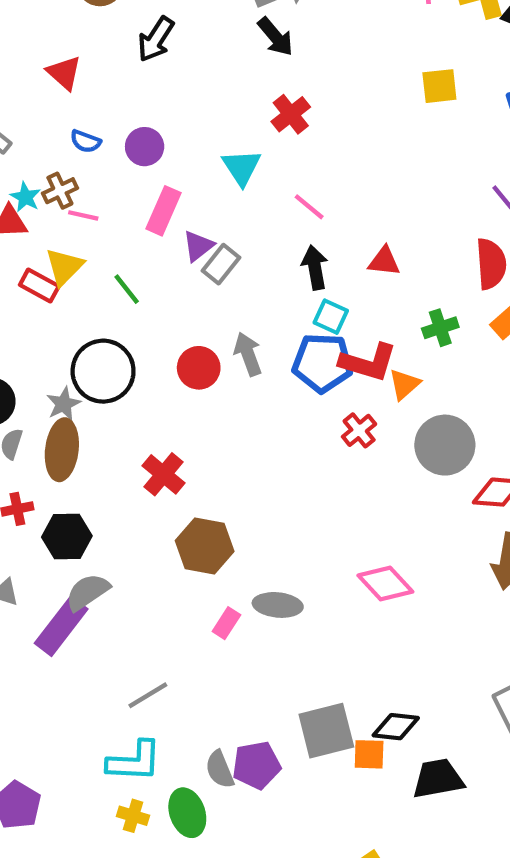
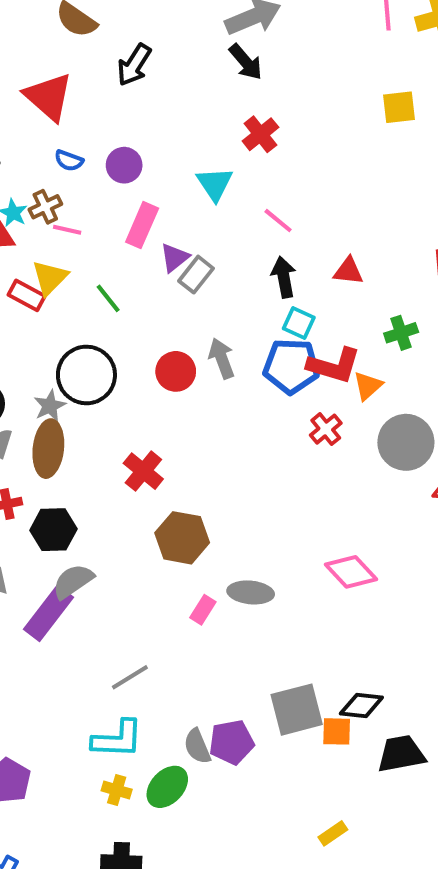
red triangle: (64, 73) -> (49, 97), size x1.5
green ellipse: (187, 813) -> (167, 787), turned 63

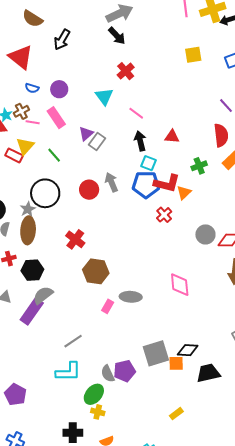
pink rectangle: (142, 225) -> (56, 118), moved, turned -55
gray circle: (406, 442) -> (205, 234), moved, size x0.7
pink diamond: (351, 572) -> (180, 285), turned 40
yellow cross: (117, 790) -> (98, 412), moved

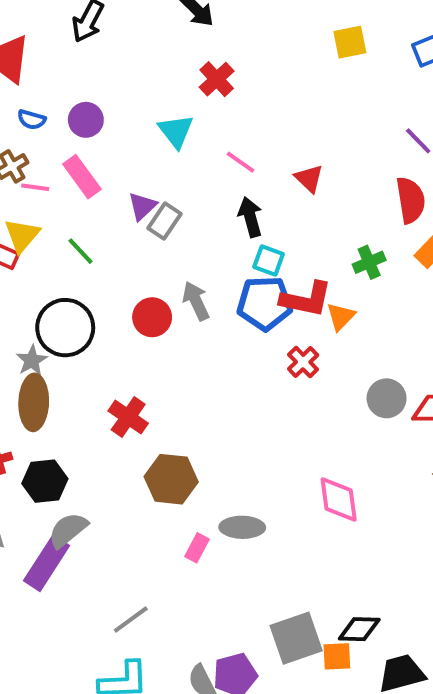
red triangle: (172, 137) -> (309, 178), moved, turned 42

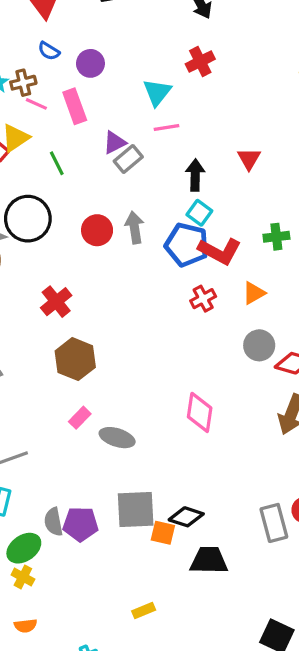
pink line: (240, 162) -> (167, 128), moved, turned -60
orange triangle: (341, 316) -> (254, 293), moved
gray ellipse: (242, 527) -> (117, 438), moved

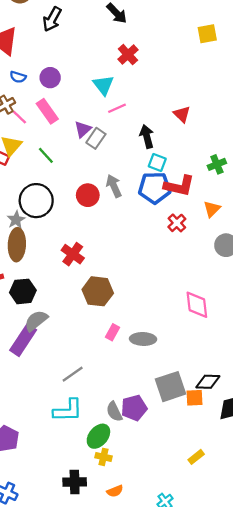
pink line: (36, 104) -> (20, 117), turned 35

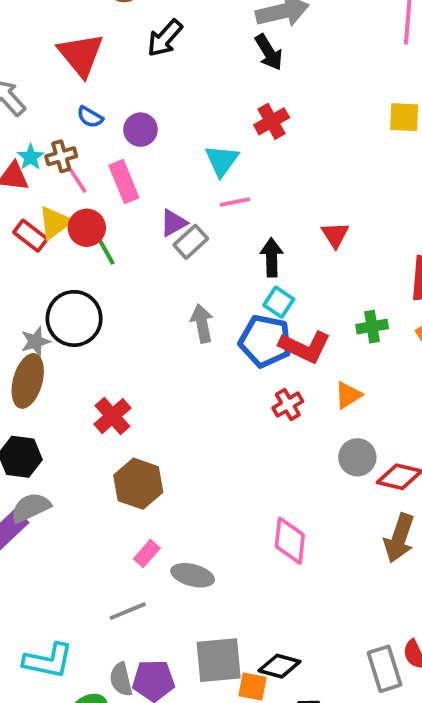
red circle: (88, 195) -> (87, 228), moved
gray line: (73, 374) -> (128, 611), moved

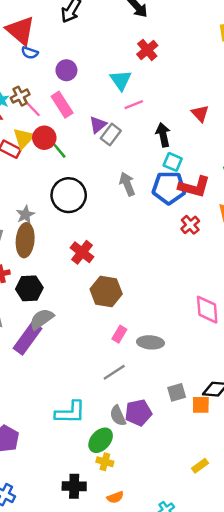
blue semicircle: (90, 117) -> (30, 53), moved
black circle: (74, 318) -> (69, 195), moved
gray square: (219, 660) -> (177, 392), size x0.6

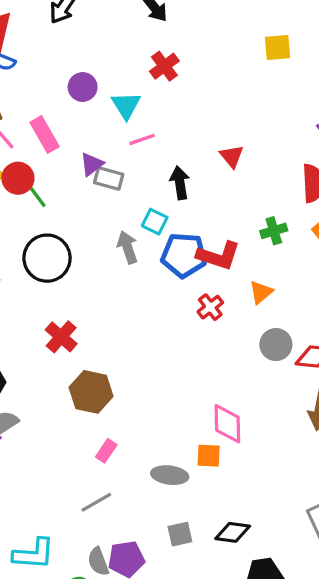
purple circle: (66, 70) -> (83, 87), moved
gray rectangle: (111, 134) -> (109, 179), turned 65
cyan square: (173, 162) -> (155, 222), moved
gray ellipse: (151, 342) -> (170, 475), moved
orange square: (201, 405) -> (209, 456), moved

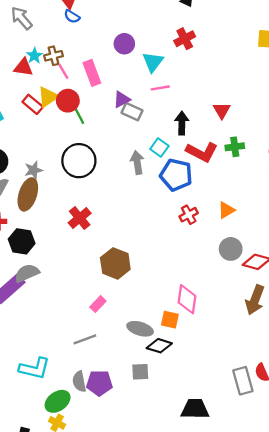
green cross: (274, 231) -> (235, 147), moved
red L-shape: (218, 256) -> (202, 152), moved
brown hexagon: (91, 392) -> (115, 263), moved
black diamond: (233, 532) -> (159, 346), moved

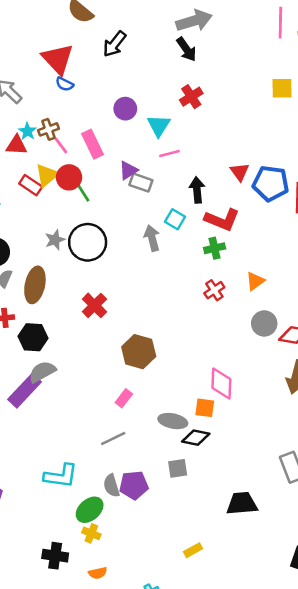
green cross: (235, 147) -> (215, 248), moved
gray star: (33, 170) -> (55, 240), moved
blue pentagon: (176, 175) -> (271, 183), moved

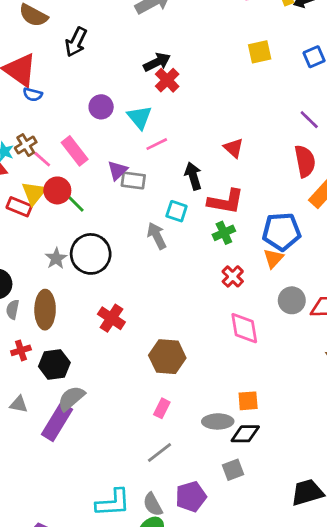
black arrow: (186, 49) -> (157, 62), moved, turned -70
blue pentagon: (271, 183) -> (282, 232), moved
pink diamond: (221, 383) -> (244, 328), moved
gray semicircle: (111, 486) -> (153, 504), moved

